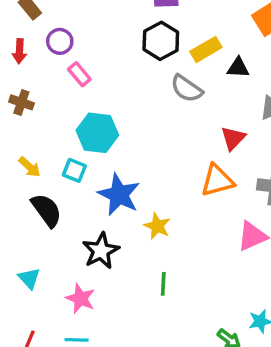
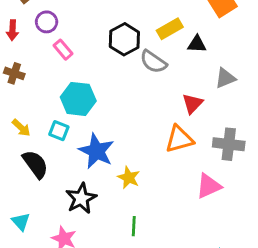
black hexagon: (161, 41) -> (124, 39), moved

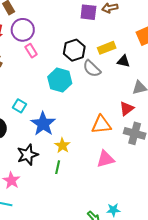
purple circle: (47, 22) -> (23, 30), size x1.5
cyan hexagon: (78, 99) -> (60, 80), moved
red triangle: (193, 104) -> (127, 109), moved
pink triangle: (209, 186) -> (105, 159), moved
green line: (134, 226) -> (58, 167), moved

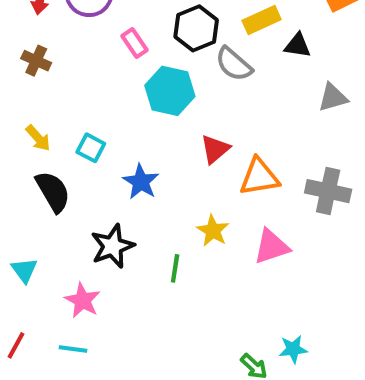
pink rectangle: (31, 51) -> (135, 43), moved
red triangle: (127, 109) -> (215, 149), moved
blue star: (43, 124) -> (141, 182), size x0.7
yellow star: (62, 145) -> (213, 231), moved

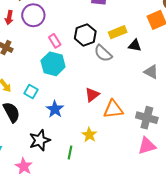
cyan hexagon: (170, 91) -> (53, 64), moved
gray triangle: (333, 97) -> (151, 72), turned 42
pink triangle: (272, 247) -> (147, 146), moved

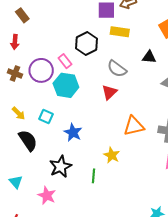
purple circle: (33, 15) -> (41, 70), moved
yellow rectangle: (118, 32) -> (120, 32), moved, turned 36
black hexagon: (85, 35) -> (87, 44), moved
red triangle: (92, 95) -> (109, 92), moved

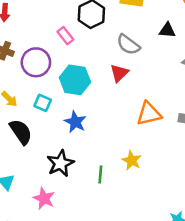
purple circle: (41, 70) -> (36, 62), moved
cyan hexagon: (66, 85) -> (75, 80), moved
yellow star: (112, 155) -> (132, 160), moved

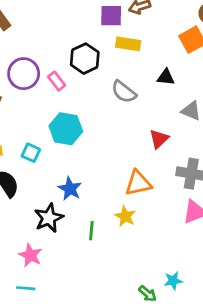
purple circle: (36, 62) -> (24, 74), moved
red triangle: (119, 73) -> (159, 139), moved
orange triangle: (149, 114) -> (138, 183), moved
blue star: (75, 122) -> (70, 189), moved

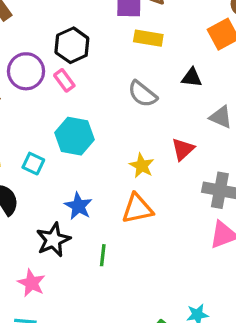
black hexagon: (85, 59) -> (72, 45), moved
orange triangle: (138, 183) -> (137, 209), moved
yellow star: (125, 216) -> (142, 166), moved

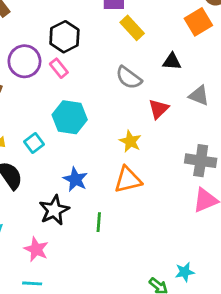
yellow rectangle: (148, 38) -> (132, 28), turned 40
red triangle: (183, 149) -> (159, 109), moved
cyan square: (33, 164) -> (34, 143), turned 30

